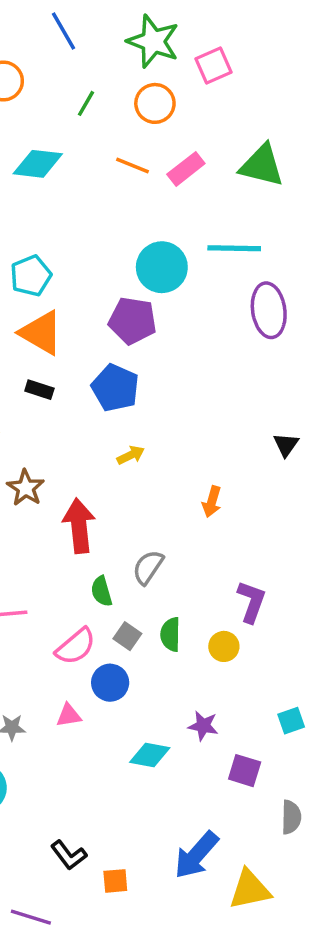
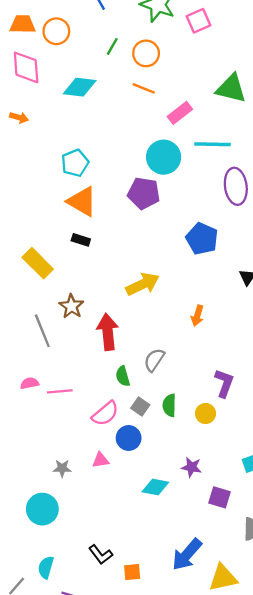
orange circle: (155, 103) -> (146, 53), moved
pink rectangle: (186, 169) -> (180, 113), moved
blue pentagon: (115, 388) -> (202, 239), moved
yellow arrow: (131, 455) -> (143, 284), size x1.8

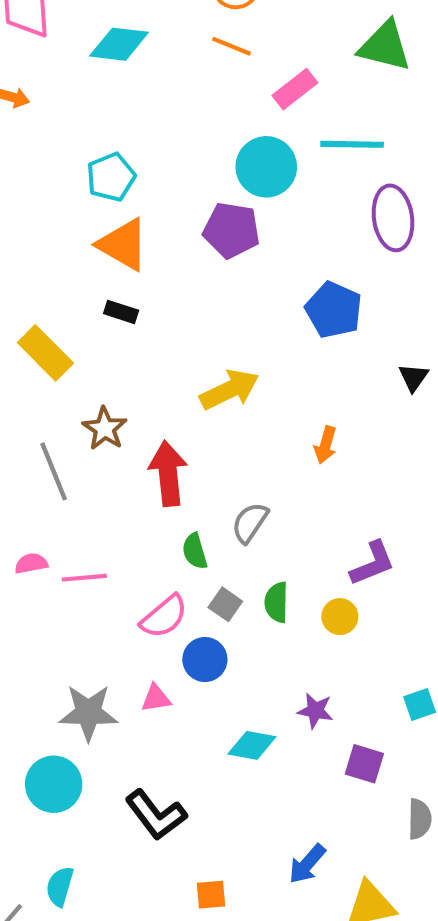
purple L-shape: (224, 383) -> (373, 563), turned 48
gray star: (62, 468) -> (88, 713), size x1.8
black L-shape: (101, 555) -> (156, 815), moved, size x1.4
blue arrow: (187, 555) -> (307, 864), size x0.7

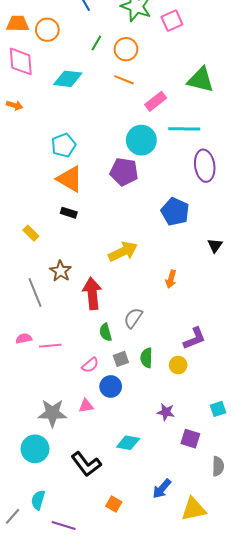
yellow rectangle: (45, 353) -> (31, 233), size x0.6
gray square: (225, 604) -> (121, 359), turned 35
pink semicircle: (164, 617) -> (90, 365), size x0.7
cyan diamond: (252, 745) -> (128, 443), moved
orange square: (211, 895) -> (114, 504), turned 35

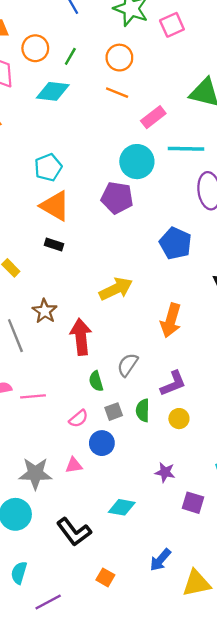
orange circle: (47, 30) -> (35, 48), moved
green line: (96, 43) -> (70, 56), moved
orange arrow: (171, 279) -> (171, 320), size x1.6
purple L-shape: (194, 338) -> (173, 383), moved
purple line: (64, 526) -> (48, 602), turned -45

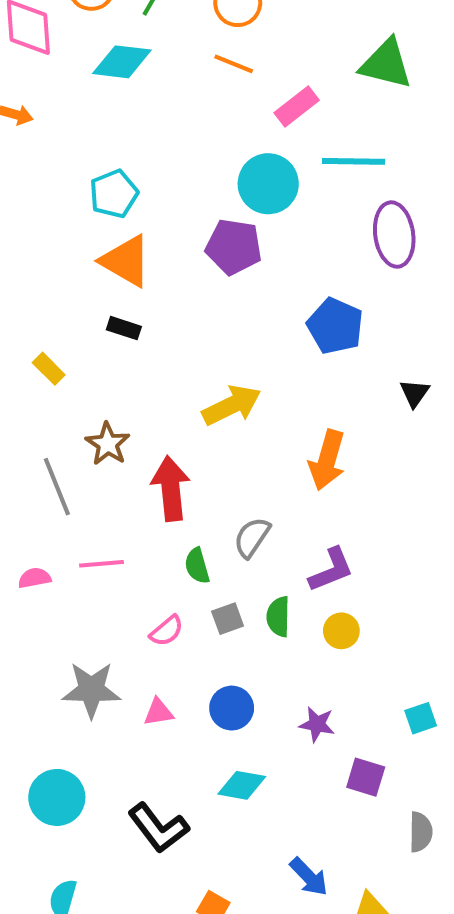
pink line: (33, 396) -> (102, 564), moved
blue circle: (102, 443) -> (232, 708), moved
gray star: (35, 473) -> (91, 690), moved
blue arrow: (160, 560) -> (309, 877), turned -85

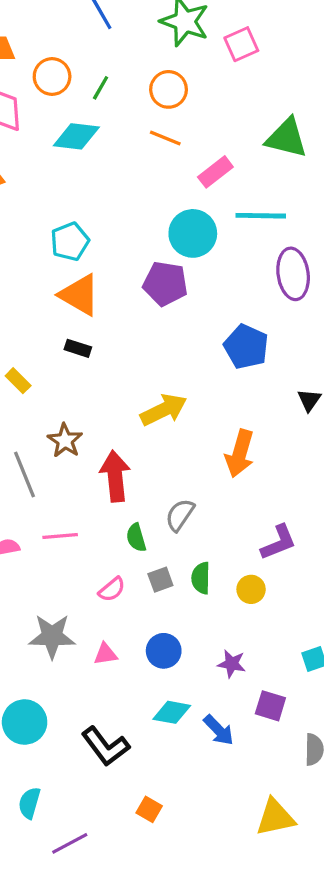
purple L-shape: (331, 570) -> (279, 542), moved
blue arrow: (309, 877) -> (219, 730), moved

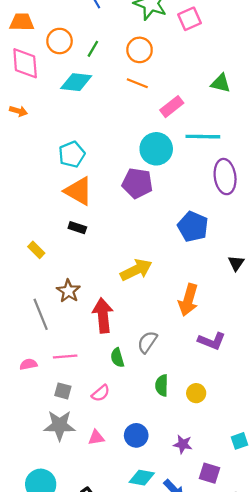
green triangle: (287, 138) -> (221, 83), size x0.7
purple L-shape: (279, 542) -> (212, 341), moved, turned 44
gray square: (160, 580) -> (63, 391), moved, turned 35

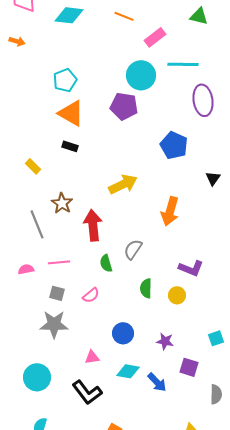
purple L-shape: (212, 341) -> (191, 268), moved
pink triangle: (96, 438) -> (92, 357), moved

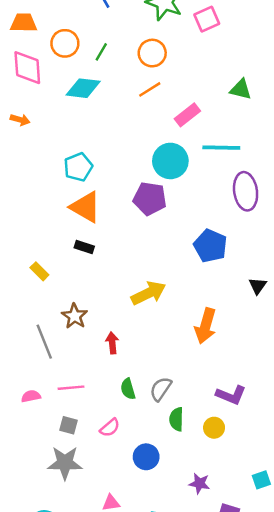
orange line: (124, 16) -> (150, 89), turned -54
red arrow: (93, 225) -> (112, 343), size x0.6
gray semicircle: (133, 249) -> (161, 389), moved
blue circle: (123, 333) -> (146, 457), moved

